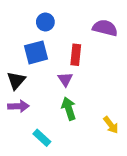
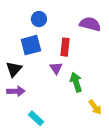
green arrow: (69, 109) -> (76, 82), moved

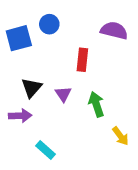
blue square: (31, 45) -> (19, 38), moved
purple triangle: (56, 68) -> (63, 94), moved
black triangle: (14, 69) -> (32, 88), moved

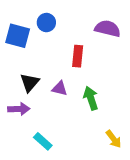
blue square: (19, 38) -> (18, 36), turned 30
purple triangle: (63, 94) -> (60, 89), turned -42
yellow arrow: (120, 136) -> (114, 139), moved

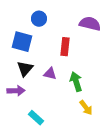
blue square: (18, 36) -> (22, 42), moved
yellow arrow: (114, 139) -> (86, 108), moved

